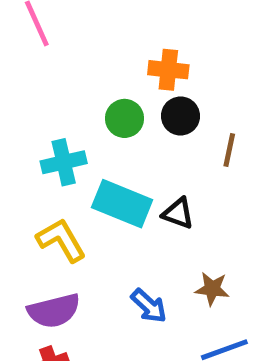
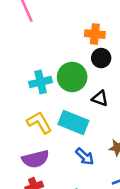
green circle: (125, 118) -> (72, 77), moved, size x1.5
cyan rectangle: (122, 204) -> (73, 122), moved
black triangle: (178, 213) -> (100, 98), moved

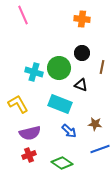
orange cross: (95, 34) -> (82, 19), moved
cyan cross: (41, 82) -> (34, 72), turned 30
yellow L-shape: (39, 122) -> (18, 104), moved

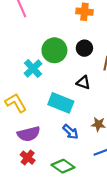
green circle: (59, 68) -> (54, 50), moved
cyan cross: (34, 72) -> (33, 69), turned 30
red cross: (29, 155) -> (28, 158), turned -32

